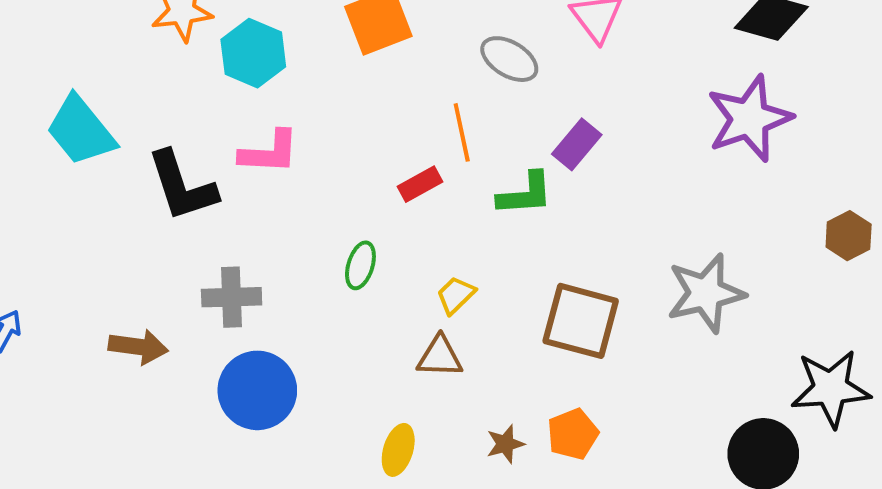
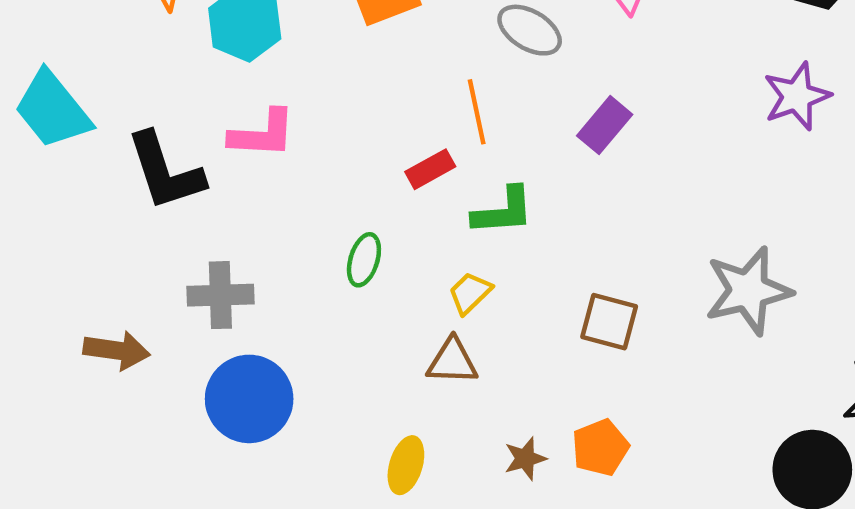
purple star: (749, 119) -> (797, 96), size x0.7
green L-shape: (525, 194) -> (503, 211), moved
brown square: (581, 321) -> (609, 322), size x0.7

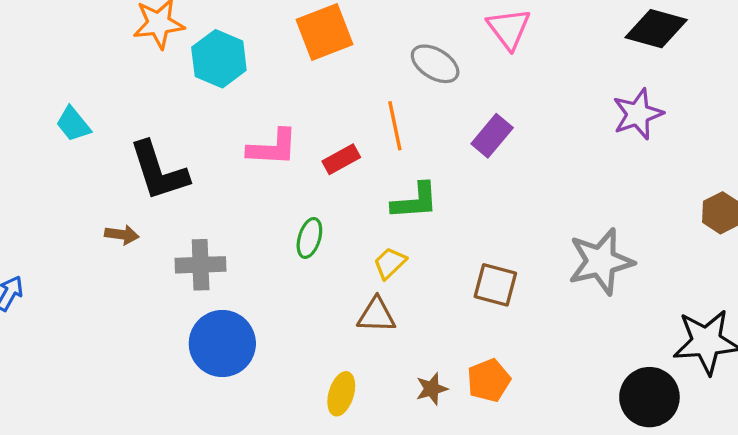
cyan trapezoid: (53, 110) -> (73, 124), size x0.6
pink L-shape: (262, 134) -> (273, 148), moved
red rectangle: (430, 169) -> (341, 159), moved
brown arrow: (117, 350) -> (122, 235), moved, size x0.7

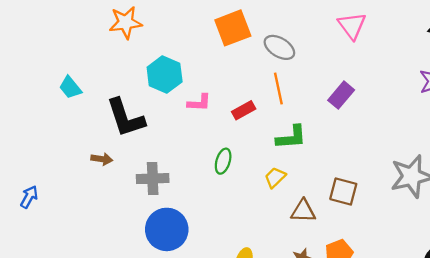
cyan hexagon: (219, 59) -> (165, 74), moved
gray ellipse: (435, 64) -> (279, 47), moved
pink L-shape: (273, 148) -> (199, 103), size x0.7
brown triangle: (376, 315) -> (303, 211), moved

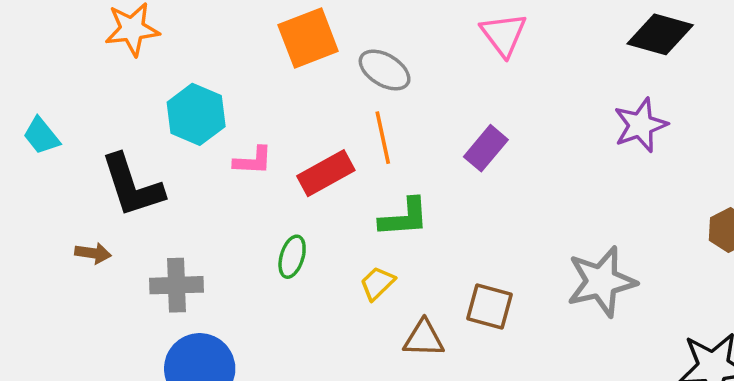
red rectangle: (244, 110) -> (326, 173), size x1.4

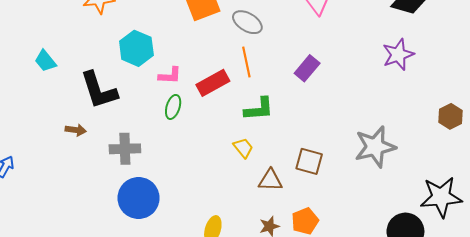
green ellipse: (292, 257) -> (173, 107), moved
yellow trapezoid: (377, 283) -> (243, 148), turned 95

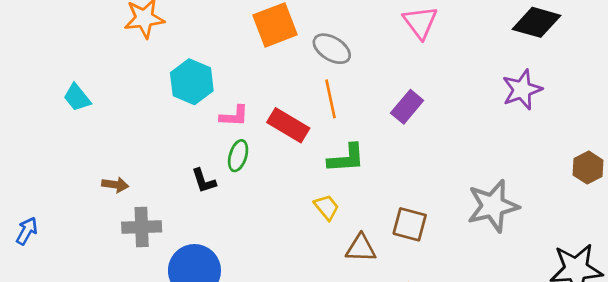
red rectangle: (213, 83) -> (288, 125), turned 60
black L-shape: (99, 90) -> (204, 181), moved, size x0.5
gray cross: (125, 149) -> (142, 227), moved

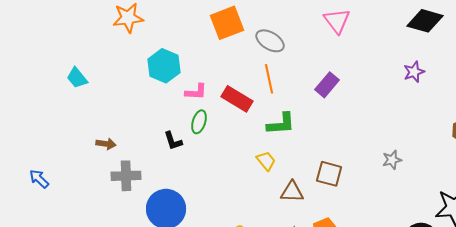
purple star: (522, 90) -> (414, 72), size x0.7
gray star: (493, 206) -> (392, 160), size x0.5
blue arrow: (27, 231) -> (39, 179), turned -75

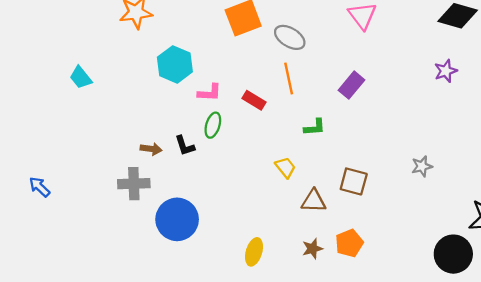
red rectangle: (237, 99) -> (254, 100), size x0.7
green L-shape: (281, 124) -> (315, 127), moved, size x0.7
brown arrow: (106, 144) -> (151, 149), moved

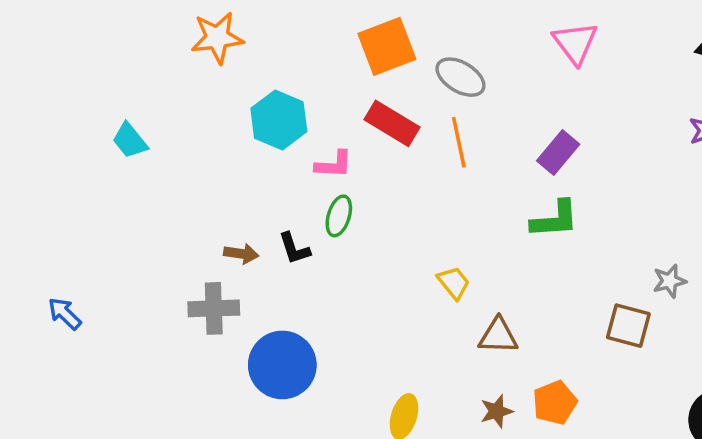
red rectangle: (254, 100) -> (392, 123), moved, size x1.4
green L-shape: (315, 127) -> (555, 219), moved, size x1.4
brown square: (354, 181) -> (628, 326), moved

